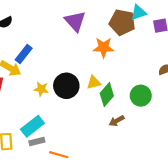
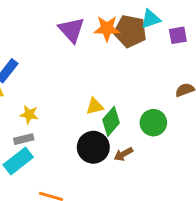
orange star: (104, 47) -> (107, 28), moved
black circle: (66, 86) -> (93, 147), moved
gray rectangle: (37, 142) -> (24, 139), moved

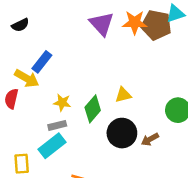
green diamond: (111, 121) -> (93, 109), moved

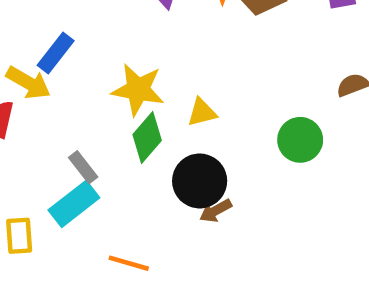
yellow star: (62, 103) -> (138, 90), moved, size x1.6
gray rectangle: (57, 125) -> (83, 167), turned 66
brown arrow: (150, 139) -> (216, 211), moved

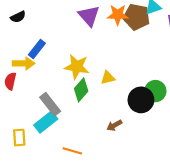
yellow arrow: (28, 83) -> (24, 63), turned -30
gray rectangle: (83, 167) -> (50, 104), size x1.5
black circle: (200, 181) -> (141, 100), moved

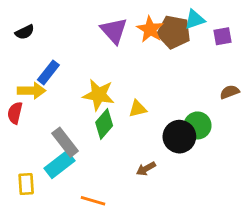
orange star: (118, 15) -> (150, 29), turned 30

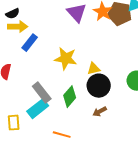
yellow arrow: (32, 91) -> (18, 27), moved
green diamond: (104, 124) -> (70, 97), moved
black circle: (179, 137) -> (99, 86), moved

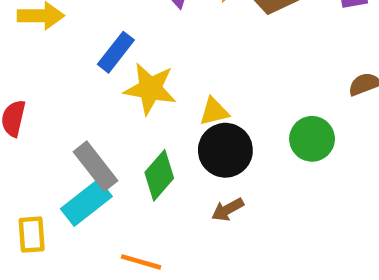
blue rectangle: (30, 43) -> (116, 52), moved

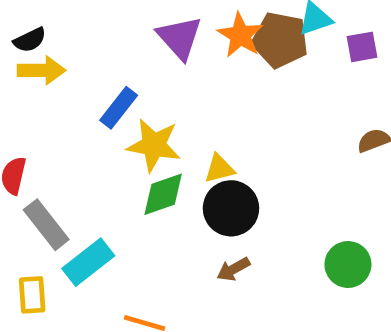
green circle: (312, 139) -> (348, 264), moved
gray rectangle: (95, 166) -> (46, 225), moved
green diamond: (159, 175) -> (163, 194), moved, turned 30

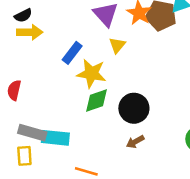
yellow triangle: (219, 169) -> (117, 45), moved, turned -36
gray rectangle: (46, 225) -> (32, 133), moved, turned -36
cyan rectangle: (88, 262) -> (55, 138), turned 44

